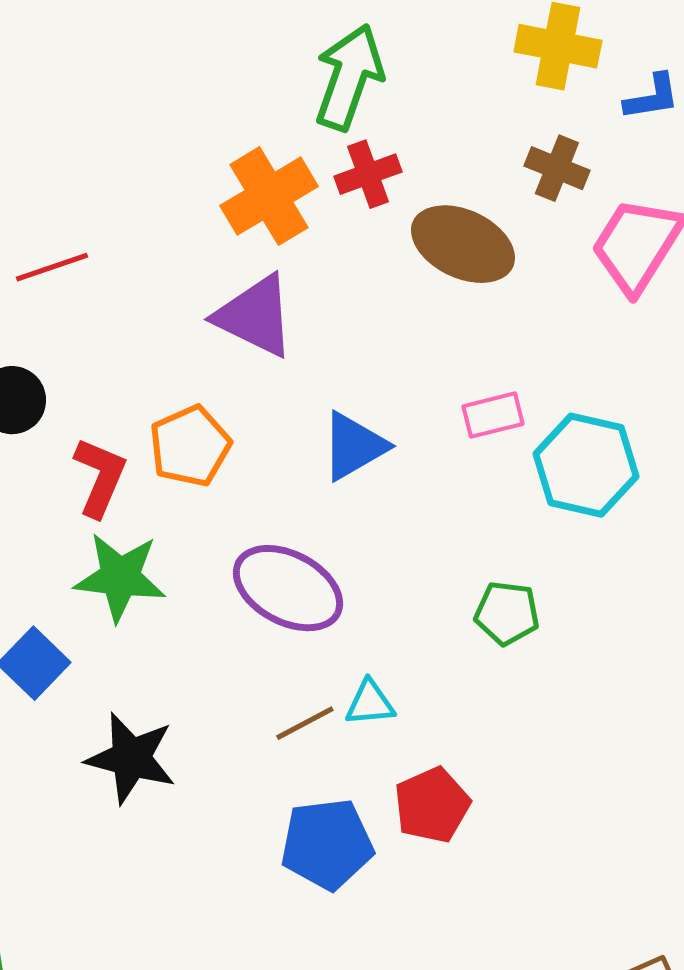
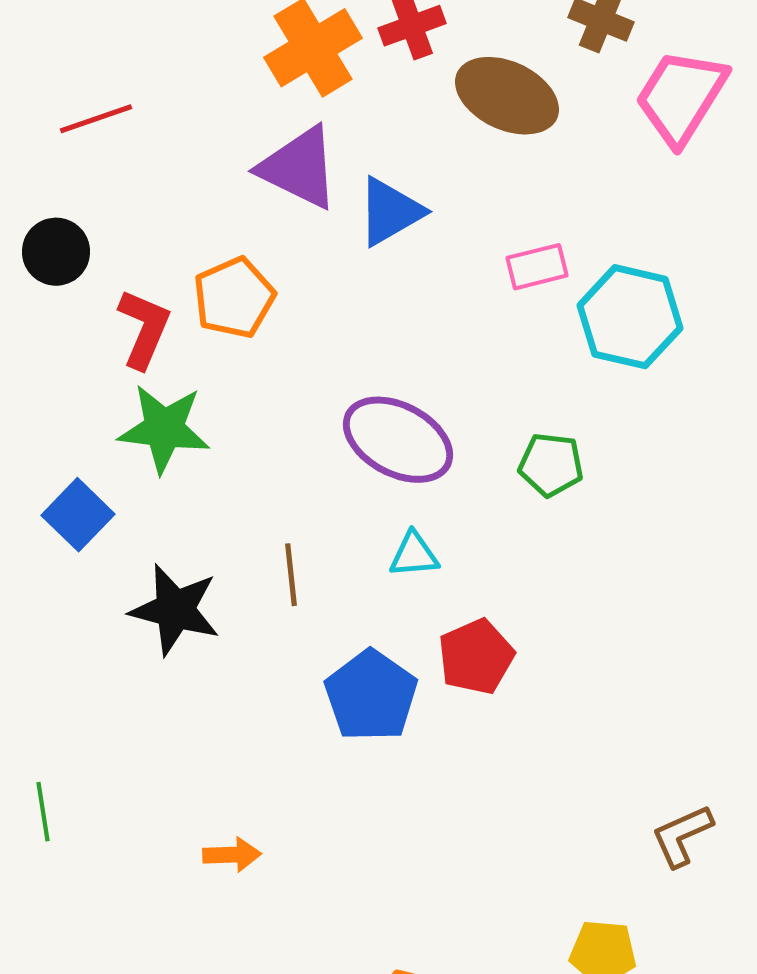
blue triangle: (354, 446) -> (390, 212), moved
purple ellipse: (288, 588) -> (398, 440), moved
brown line: (305, 723) -> (291, 575), moved, turned -68
blue pentagon: (327, 844) -> (371, 696), turned -30

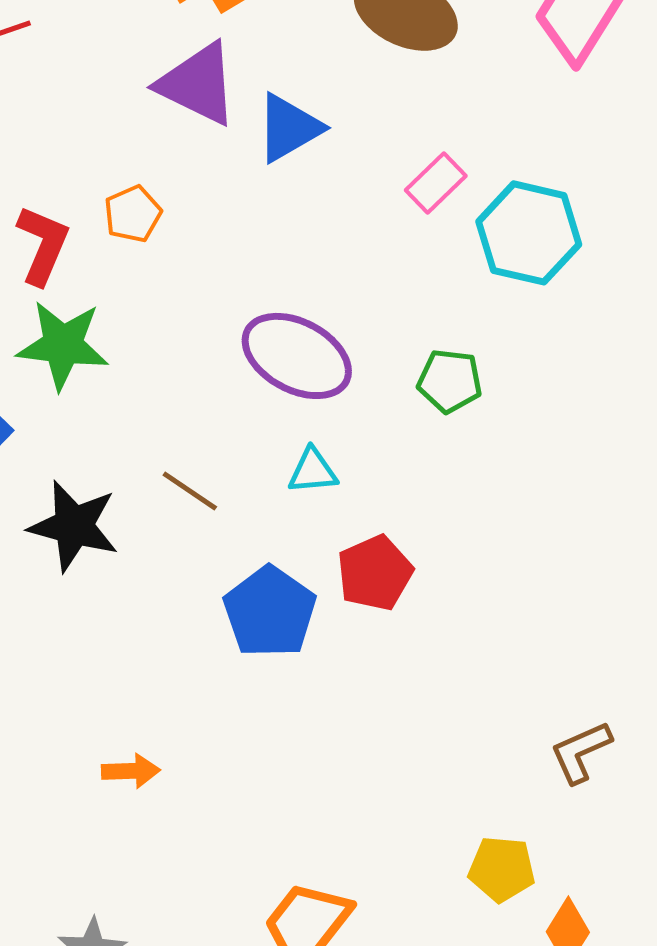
pink rectangle: (537, 267) -> (436, 183), turned -30
orange pentagon: (234, 298) -> (133, 214), size x0.7
brown line: (291, 575) -> (190, 491), turned -50

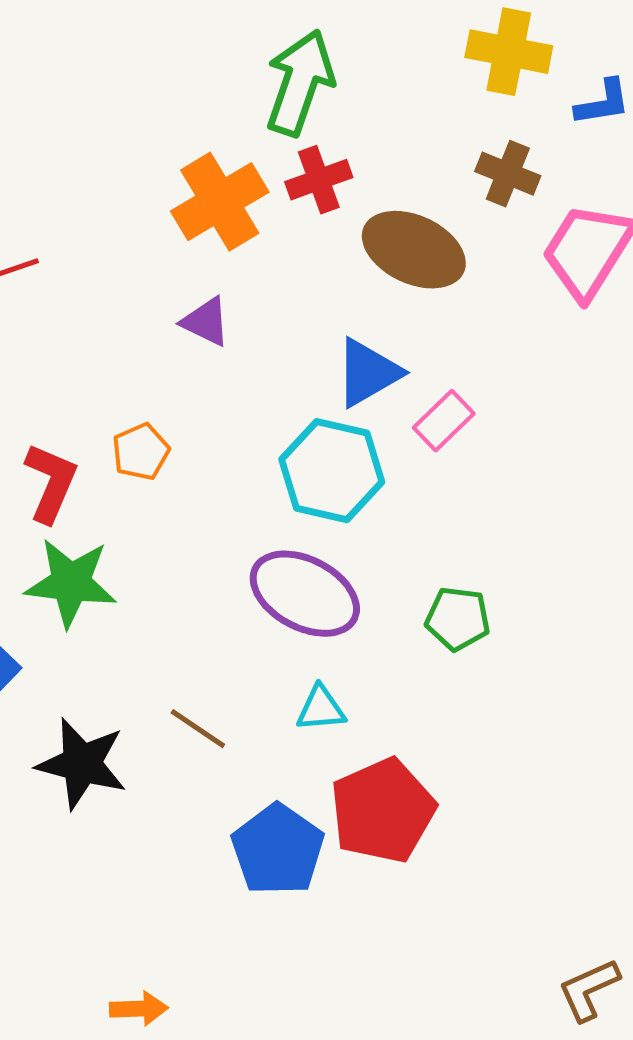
purple triangle: (198, 84) -> (206, 322), size x0.6
blue triangle: (289, 128) -> (368, 373), moved
cyan hexagon: (529, 233) -> (332, 471), moved
red pentagon: (375, 573) -> (383, 811), size x1.4

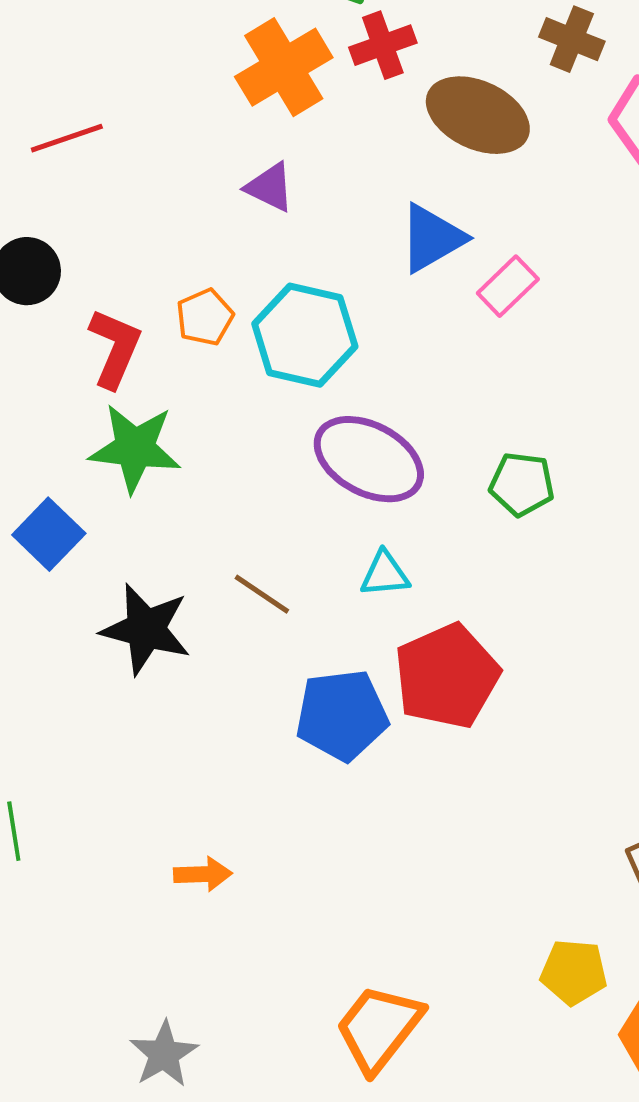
cyan hexagon: (332, 471) -> (305, 335), moved
blue pentagon: (278, 850) -> (342, 715), turned 30

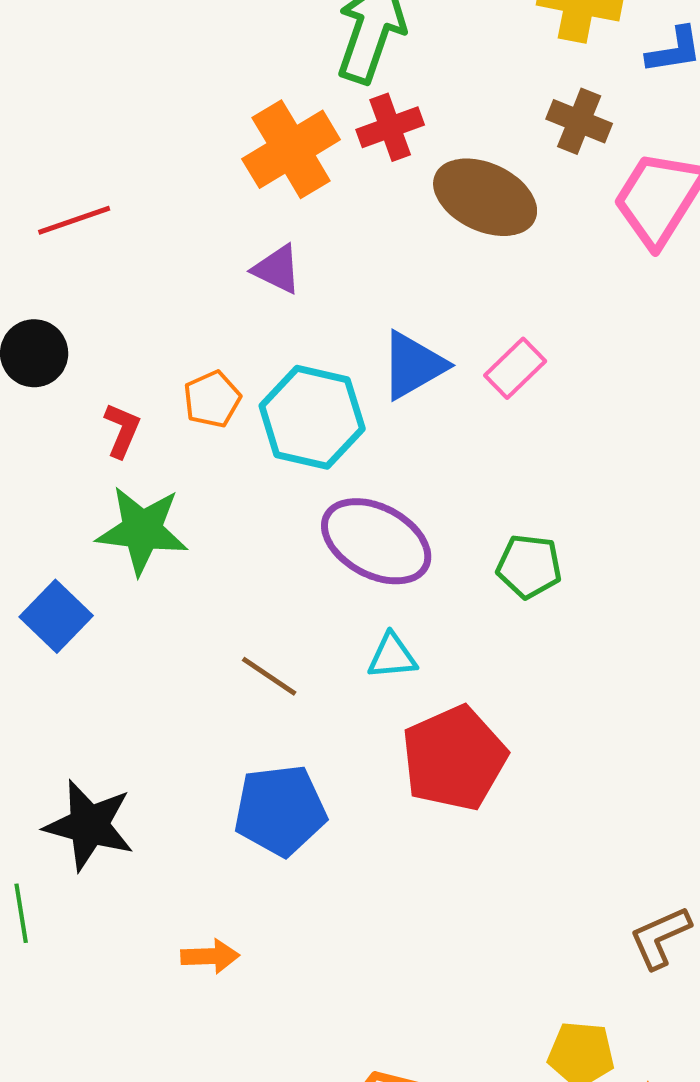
blue triangle: (432, 238) -> (413, 365), moved
red L-shape: (115, 348) -> (122, 430), size x0.7
black star: (146, 629) -> (89, 825), moved
blue pentagon: (342, 715) -> (280, 810), moved

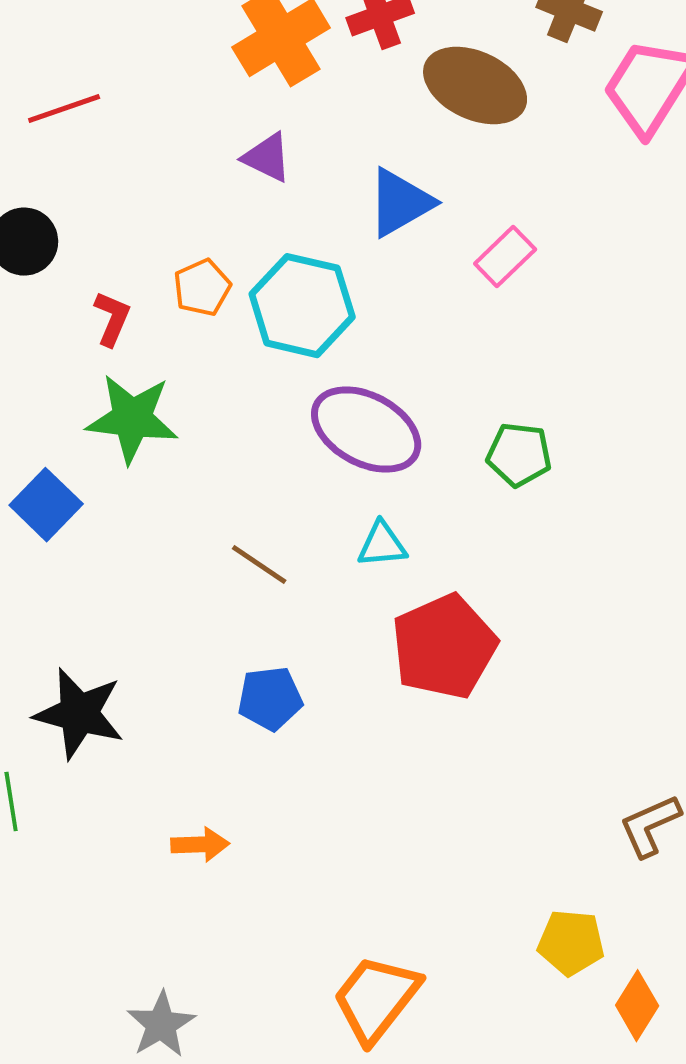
blue triangle: (413, 365) -> (400, 203), moved
blue pentagon: (280, 810) -> (270, 699), size x0.7

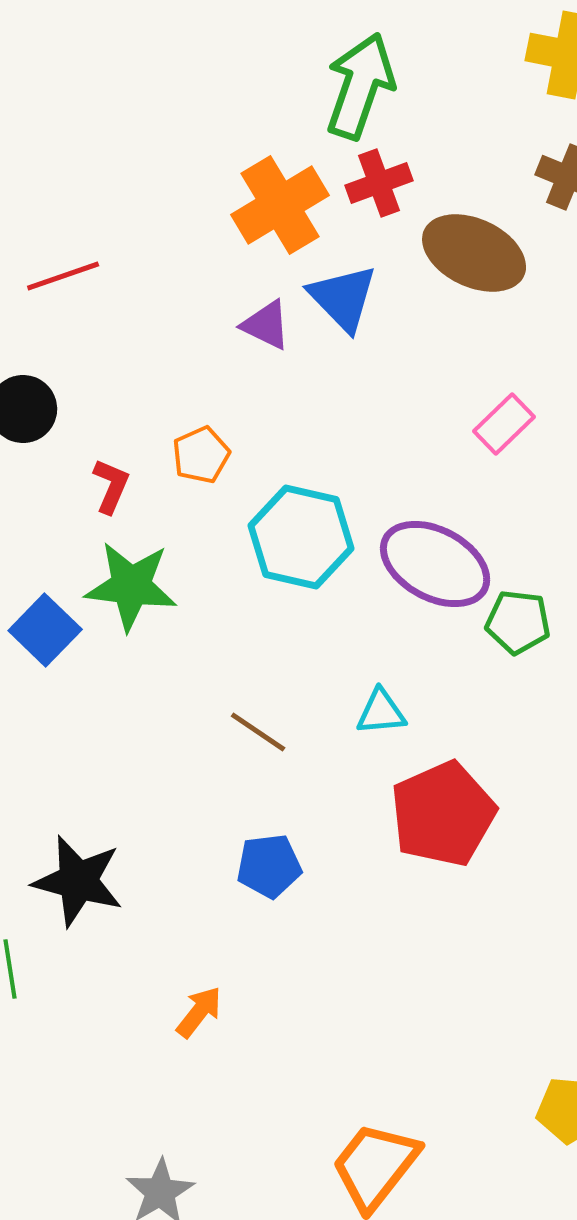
blue triangle: (400, 203) -> (343, 298), moved, turned -44
cyan hexagon: (302, 306) -> (301, 537), moved
purple ellipse: (366, 430) -> (435, 564), moved
blue square: (46, 505) -> (45, 630), moved
orange arrow: (200, 845) -> (199, 1012), turned -50

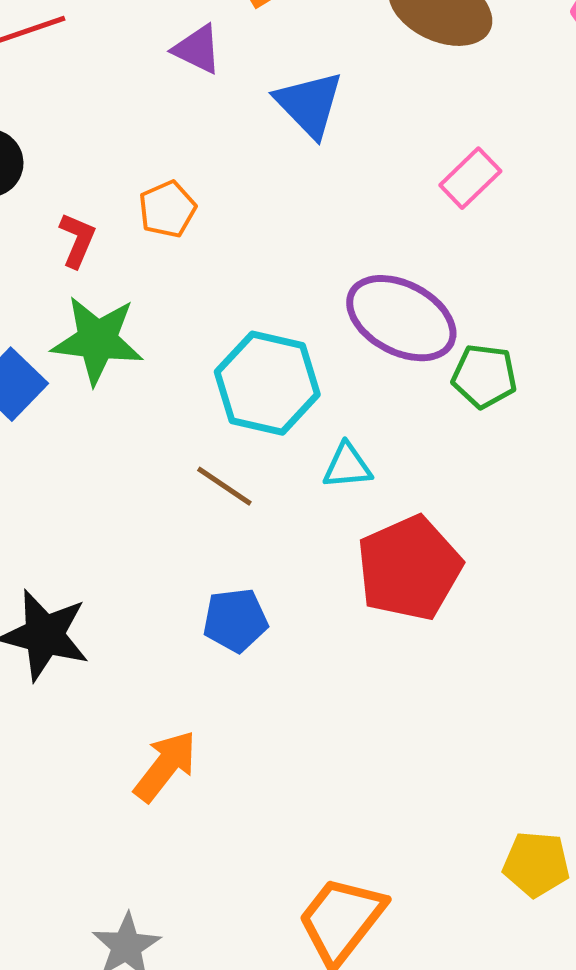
blue triangle: (343, 298) -> (309, 104), moved
purple triangle: (266, 325) -> (197, 49), moved
cyan hexagon: (301, 537) -> (267, 383), moved
orange arrow: (199, 1012) -> (165, 766), size x1.4

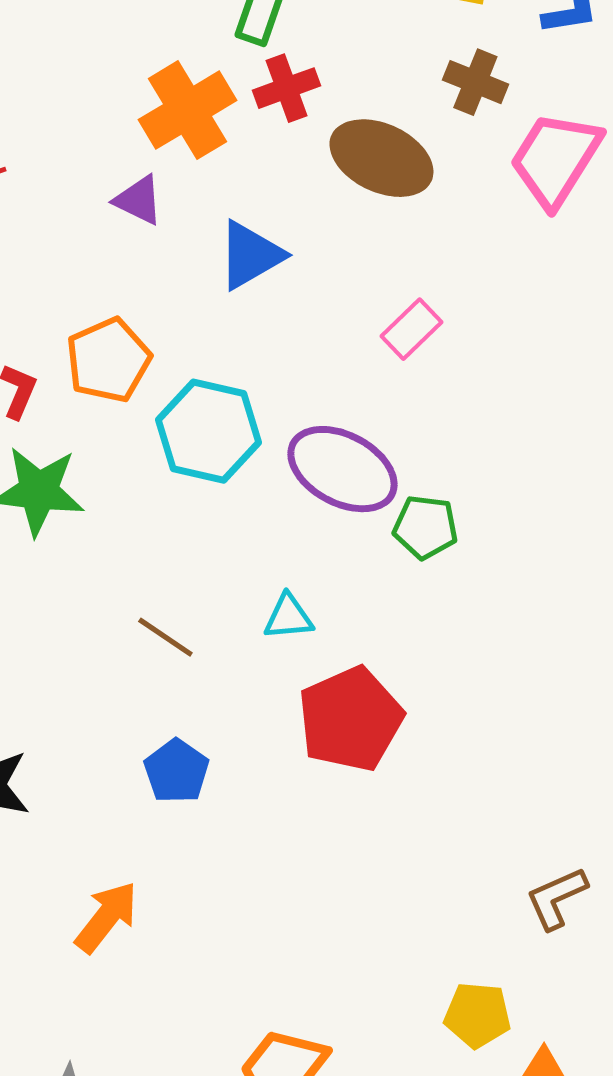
blue triangle: (309, 104) -> (250, 255), turned 44
orange pentagon: (167, 209) -> (108, 360), size x1.5
cyan hexagon: (267, 383) -> (208, 431), moved
blue pentagon: (235, 620) -> (176, 771), turned -30

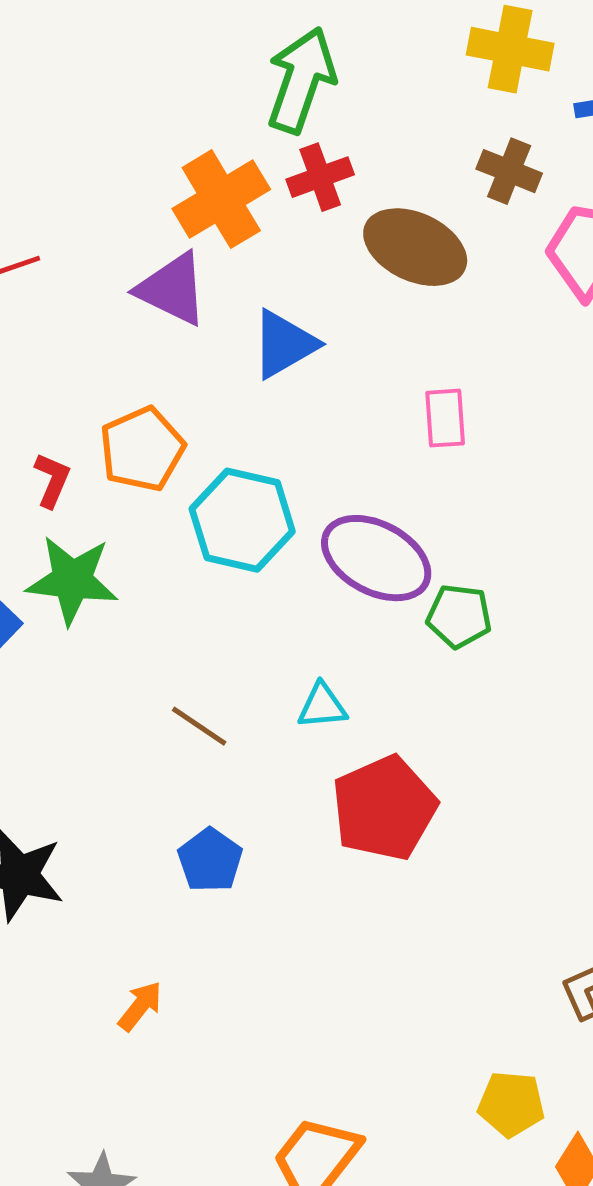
purple triangle: (138, 200) -> (172, 289), size x1.5
pink rectangle: (411, 329) -> (445, 418), turned -50
orange arrow: (106, 917) -> (140, 1006), size x0.7

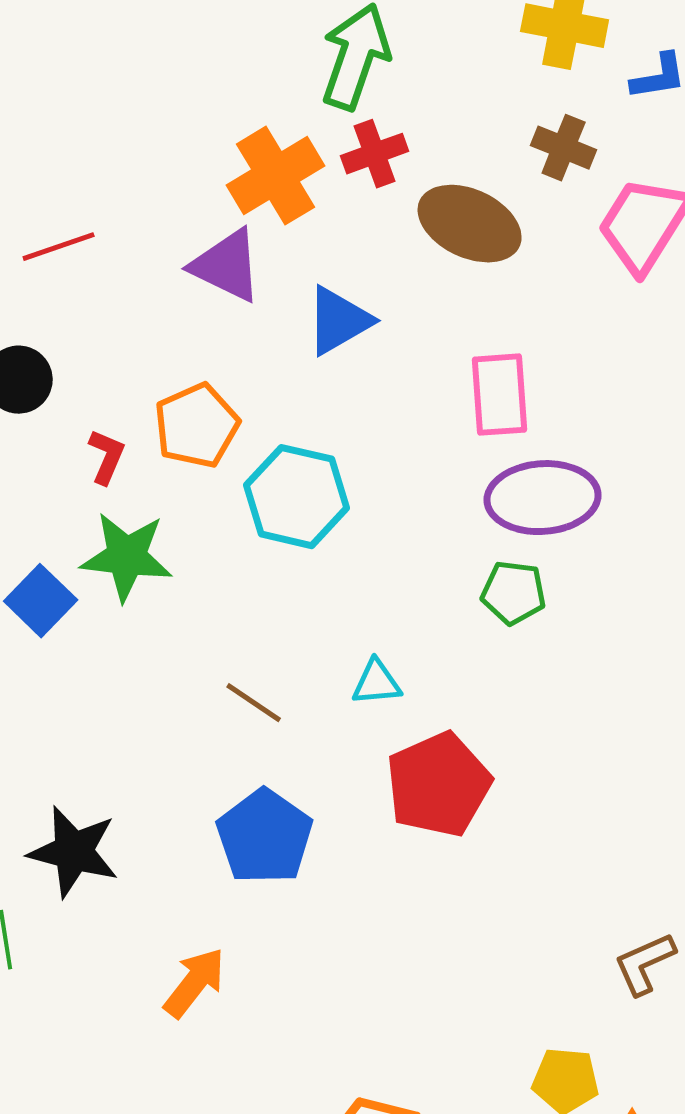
pink rectangle: (445, 418) -> (500, 395), size x1.4
purple ellipse: (376, 558) -> (543, 498), moved, turned -32
blue pentagon: (210, 860) -> (265, 837), size x1.5
orange arrow: (140, 1006) -> (195, 983), size x1.4

